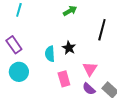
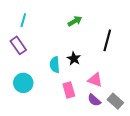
purple rectangle: (14, 45) -> (18, 45), moved
pink triangle: (90, 69) -> (95, 80), turned -42

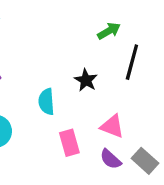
green arrow: (75, 21) -> (109, 31), moved
black star: (74, 59) -> (86, 80), moved

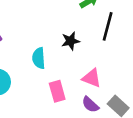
black star: (86, 80) -> (70, 41), turned 30

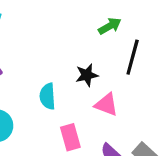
pink triangle: (92, 78) -> (106, 104), moved

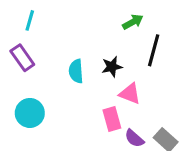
cyan semicircle: (48, 96) -> (76, 71), moved
pink rectangle: (70, 137) -> (112, 119), moved

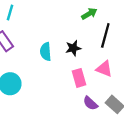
pink triangle: (130, 94) -> (104, 69), moved
pink rectangle: (112, 119) -> (79, 78), moved

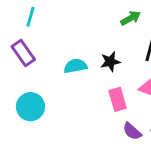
cyan semicircle: (46, 52) -> (75, 66), turned 84

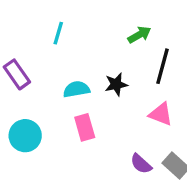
cyan line: (31, 17) -> (58, 33), moved
pink rectangle: (118, 99) -> (85, 127), moved

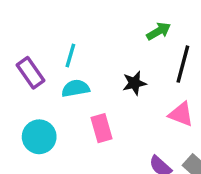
cyan line: (58, 33) -> (70, 55), moved
cyan semicircle: (76, 89) -> (76, 88), moved

